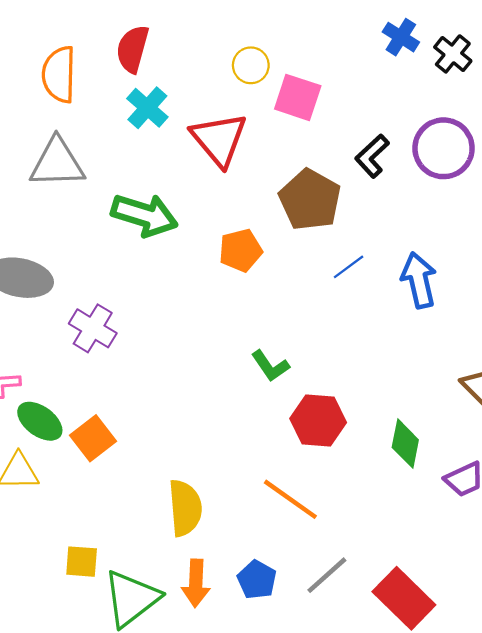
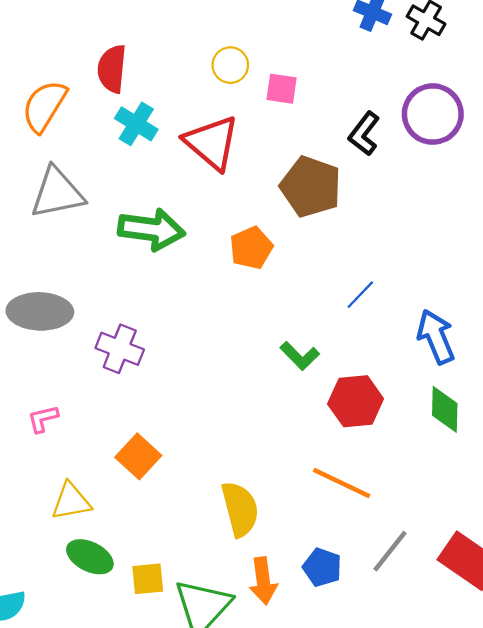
orange semicircle: (59, 74) -> (44, 106), turned 40
pink square: (298, 97) -> (282, 89), size x0.7
blue line: (349, 267) -> (360, 295), moved
blue arrow: (419, 280) -> (436, 337), moved
green ellipse: (40, 421) -> (90, 557), moved

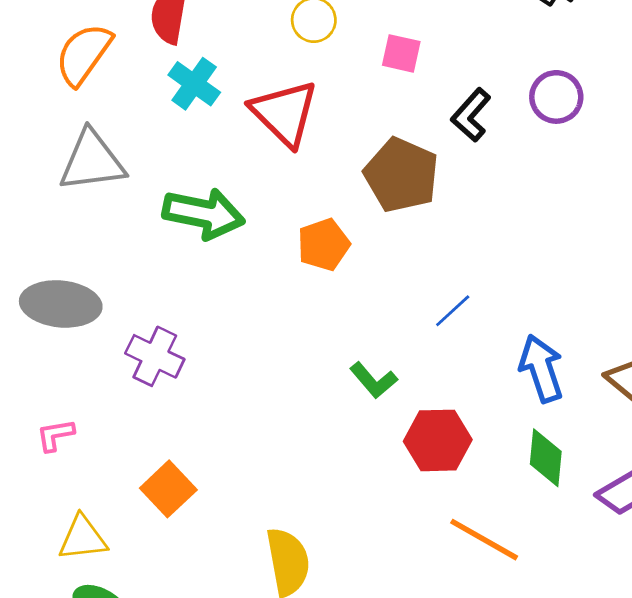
pink square: (282, 89) -> (401, 53), moved
purple circle: (433, 114) -> (556, 97), size x0.7
orange line: (342, 483) -> (484, 540), moved

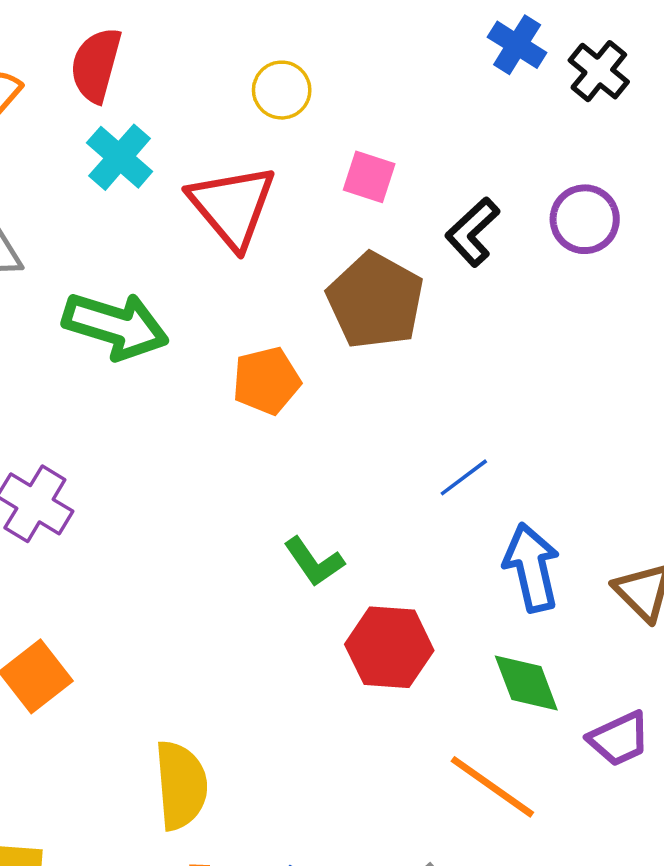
pink square: (401, 53) -> (369, 177), moved
blue line: (453, 311) -> (464, 477), moved
green diamond: (546, 458) -> (526, 683), turned -32
orange line: (484, 540) -> (492, 787), moved

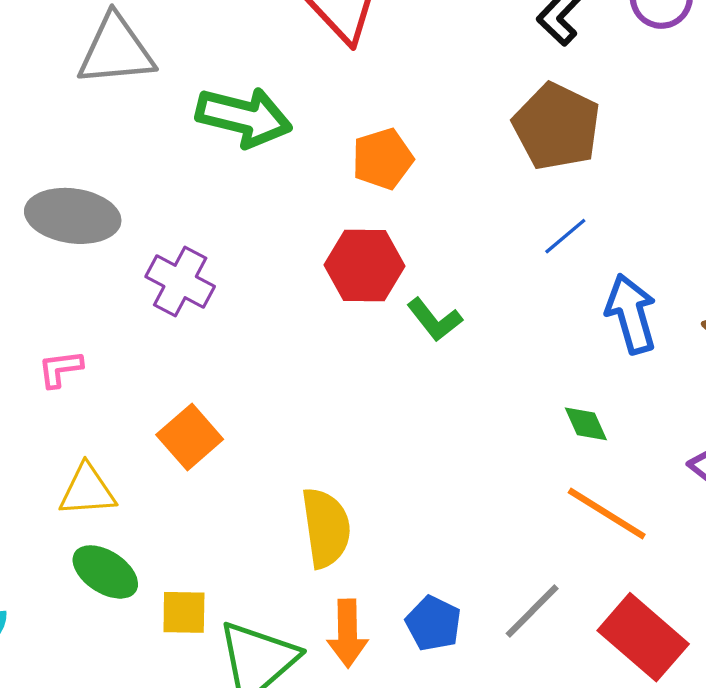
brown pentagon: (375, 301) -> (557, 127), moved
red hexagon: (389, 647) -> (364, 266), moved
green diamond: (526, 683) -> (586, 424), moved, size x0.7

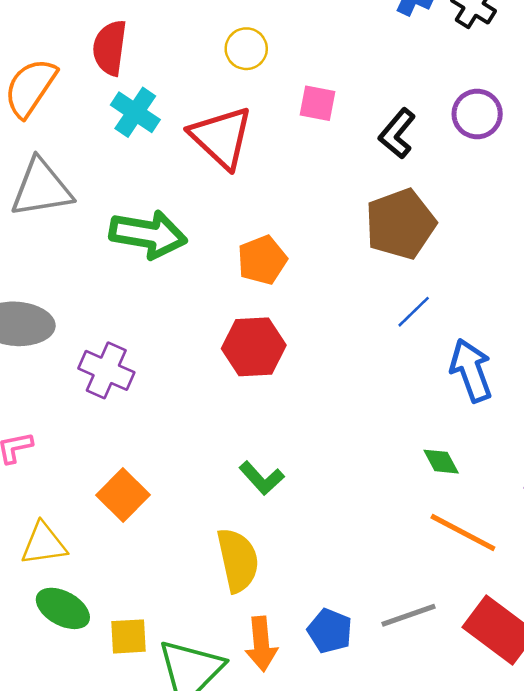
brown pentagon: (557, 127) -> (400, 224), turned 30
green L-shape: (435, 320) -> (262, 478), moved
gray line: (532, 611) -> (409, 615), turned 30

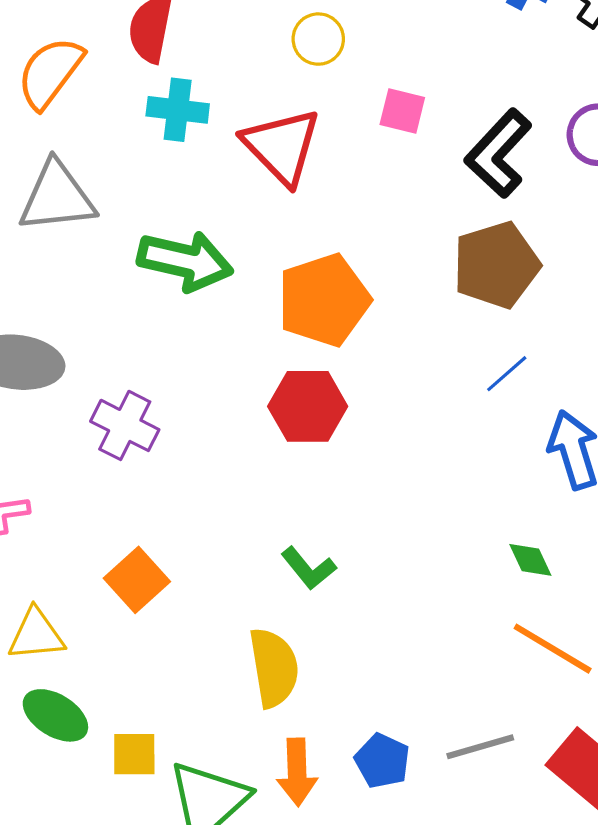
cyan cross: (135, 112) -> (178, 110), turned -30
black L-shape: (397, 134) -> (498, 153), size x1.4
orange pentagon: (262, 260) -> (324, 300), size x1.5

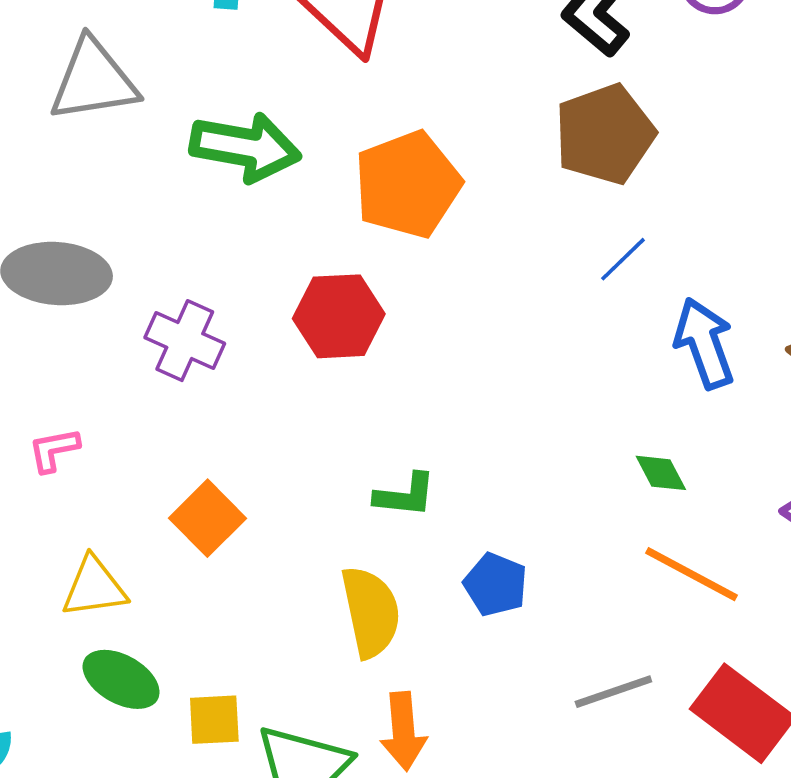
red hexagon: (308, 406) -> (339, 316), moved
green L-shape: (309, 568) -> (405, 495), turned -42
blue pentagon: (382, 761) -> (496, 584), moved

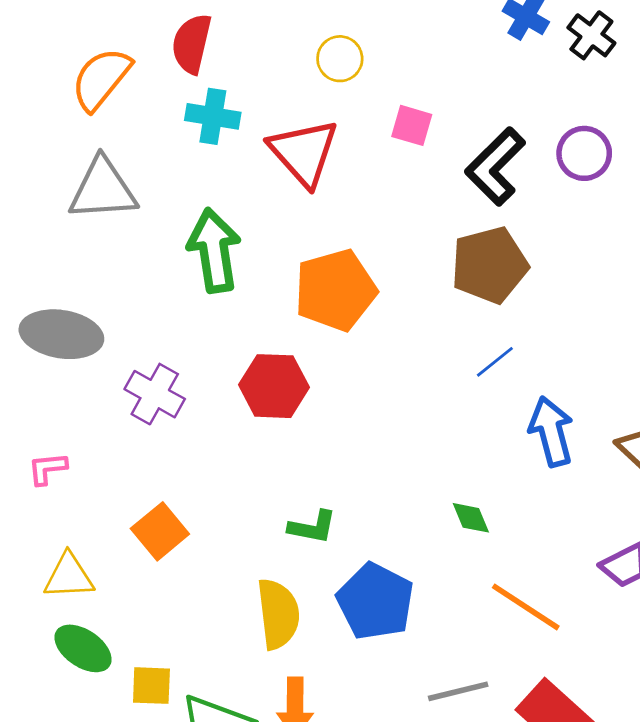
green arrow: (245, 147) -> (214, 250), turned -114
green diamond: (661, 473) -> (471, 518), moved
blue pentagon: (496, 584) -> (375, 602), size x1.6

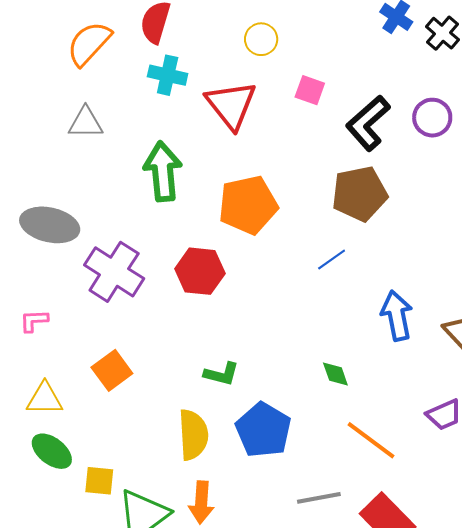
gray triangle: (103, 189) -> (86, 123), size x0.7
blue line: (495, 362) -> (332, 259), moved
purple cross: (155, 394) -> (114, 272), size x1.4

